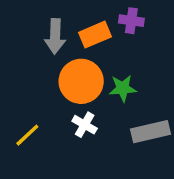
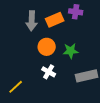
orange circle: (81, 81) -> (47, 47), size x0.7
yellow line: (27, 135) -> (16, 87), moved

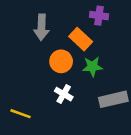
orange rectangle: (55, 20) -> (81, 39), moved, turned 66
yellow line: (16, 87) -> (21, 114), turned 63

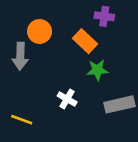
gray arrow: (41, 27) -> (20, 56), moved
orange circle: (61, 61) -> (40, 31), moved

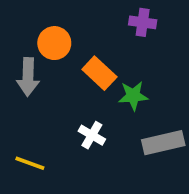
orange rectangle: (85, 41) -> (99, 73), moved

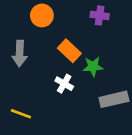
orange circle: (54, 43) -> (42, 15), moved
white cross: (92, 135) -> (64, 84), moved

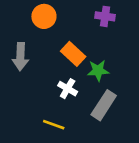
gray rectangle: (114, 99) -> (104, 105), moved, turned -44
yellow line: (21, 114) -> (54, 125), moved

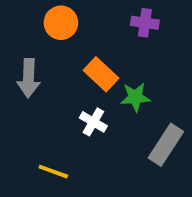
gray rectangle: (104, 105) -> (166, 145), moved
yellow line: (54, 125) -> (53, 172), moved

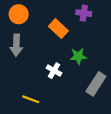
orange circle: (61, 23) -> (19, 14), moved
orange rectangle: (101, 74) -> (58, 29), moved

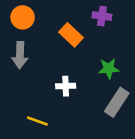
green star: (78, 56) -> (109, 69), moved
white cross: (54, 71) -> (66, 86), turned -32

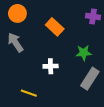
purple cross: (102, 16) -> (93, 17), moved
gray arrow: (20, 55) -> (15, 42), turned 144

